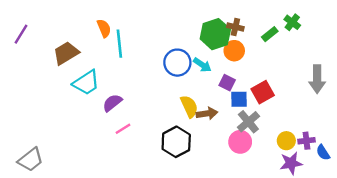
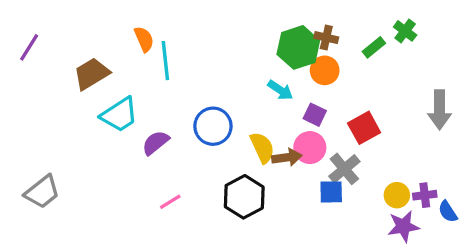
blue circle: (177, 63) -> (213, 126), moved
blue square: (239, 99) -> (331, 192), moved
pink line: (123, 129) -> (170, 202), moved
pink circle: (240, 142) -> (310, 148), moved
gray trapezoid: (31, 160) -> (42, 192), moved

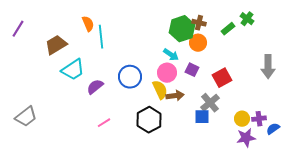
pink circle: (310, 148) -> (167, 73), moved
blue semicircle: (448, 212) -> (273, 129), turned 88

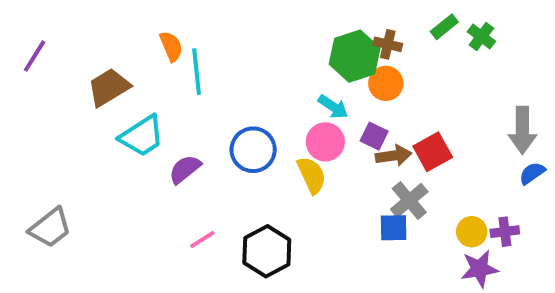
green rectangle: (228, 29) -> (444, 27), moved
brown arrow: (175, 96) -> (394, 156), moved
black hexagon: (149, 120) -> (267, 251), moved
blue semicircle: (273, 129) -> (532, 173), moved

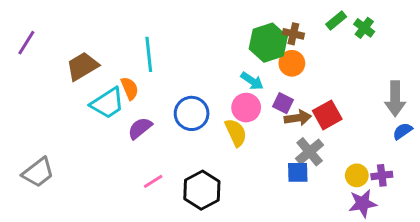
orange semicircle: (171, 46) -> (130, 88), moved

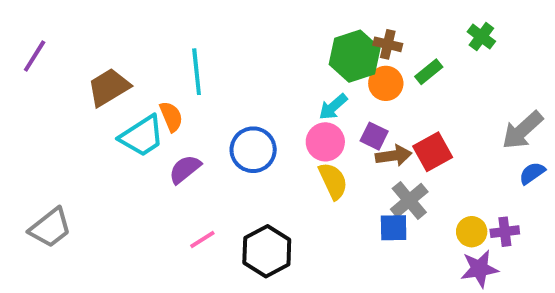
green rectangle: (336, 21) -> (429, 72), moved
cyan arrow: (252, 81) -> (333, 107), turned 105
gray arrow: (395, 99) -> (522, 130), turned 48
yellow semicircle: (236, 133) -> (333, 181), moved

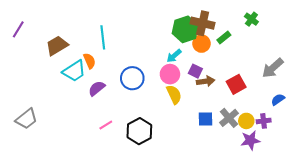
brown cross: (388, 44) -> (203, 23), size x1.6
red square: (433, 152) -> (236, 84), moved
blue semicircle: (532, 173) -> (278, 100), moved
gray cross: (409, 200) -> (229, 118), moved

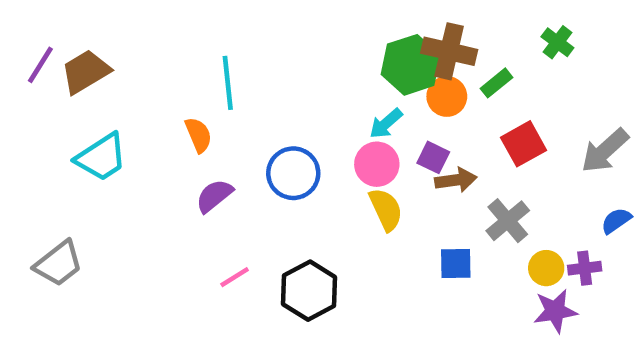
brown trapezoid: (57, 46) -> (86, 72), moved
cyan trapezoid: (74, 71) -> (101, 157), moved
red square: (236, 84) -> (524, 144), moved
gray cross: (229, 118) -> (508, 221), moved

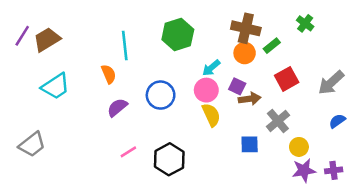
green hexagon: (411, 65) -> (178, 34), moved
purple cross: (585, 268) -> (334, 170), moved

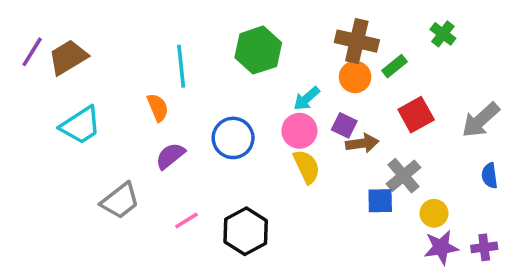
blue semicircle: (337, 121) -> (490, 176), turned -63
gray trapezoid: (32, 144) -> (120, 201), moved
blue square: (250, 144) -> (380, 201), moved

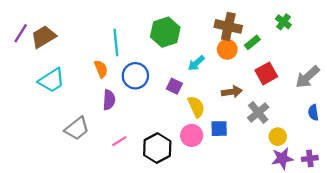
purple square: (344, 125) -> (174, 86), moved
pink circle: (299, 131) -> (192, 135), moved
blue circle: (233, 138) -> (135, 76), moved
purple semicircle: (170, 156) -> (109, 100), turned 132
blue square: (380, 201) -> (219, 129), moved

